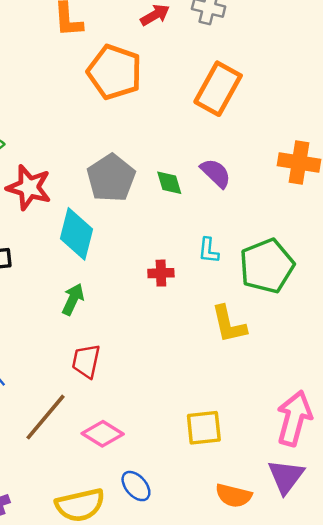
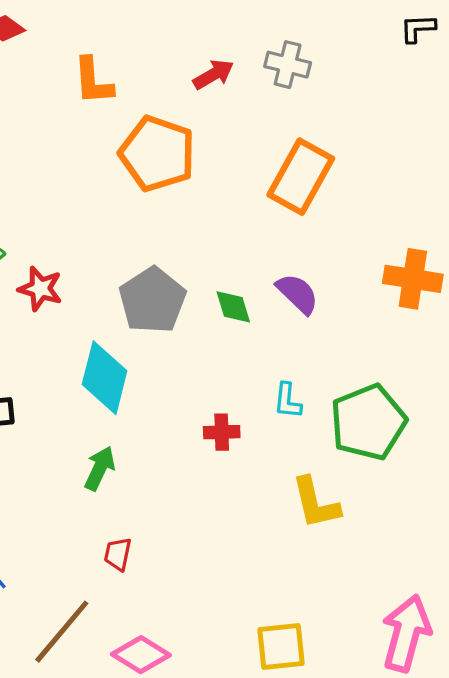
red star: (29, 187) -> (40, 289), moved, size x0.7
red trapezoid: (86, 361) -> (118, 554), size x0.7

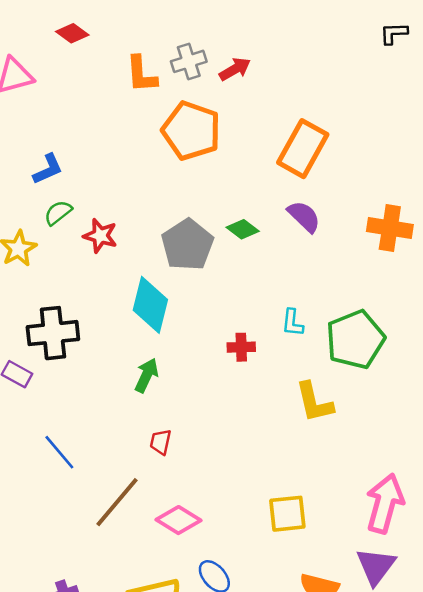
gray cross: (288, 65) -> (189, 61), moved, turned -32
purple semicircle: (297, 294) -> (304, 216), moved
green diamond: (233, 307) -> (243, 229), moved, turned -36

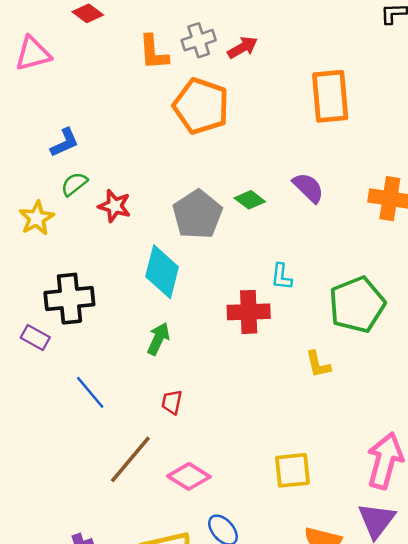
orange rectangle: (303, 149) -> (330, 96), moved, turned -34
cyan L-shape: (293, 323) -> (281, 277), moved
red cross: (241, 347) -> (249, 312), size x1.6
yellow L-shape: (314, 402) -> (318, 364), size x0.7
blue line: (59, 452) -> (90, 392), moved

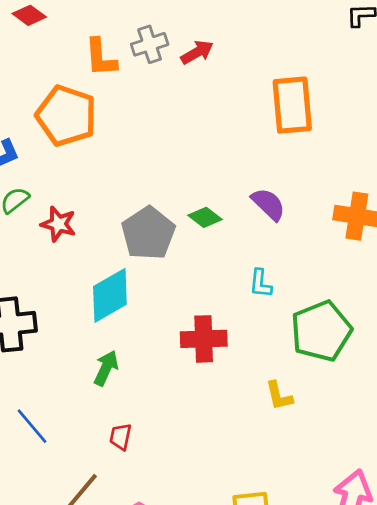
orange pentagon: (201, 106) -> (66, 116), moved
cyan diamond: (162, 272) -> (110, 295), turned 46
cyan L-shape: (281, 277) -> (261, 283), moved

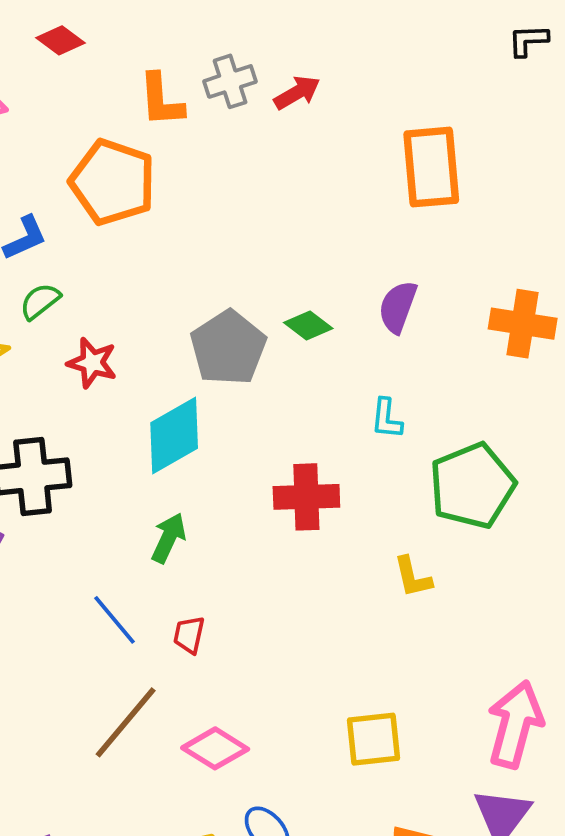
purple semicircle: (268, 204) -> (398, 307), turned -114
red star: (58, 224) -> (92, 363), moved
blue line: (32, 426) -> (115, 620), moved

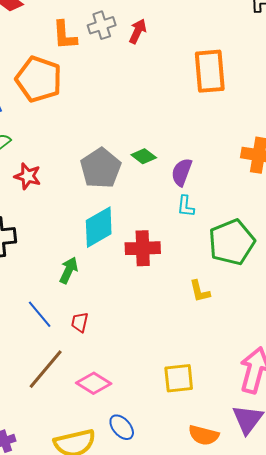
red arrow: (297, 93) -> (138, 31), turned -35
purple semicircle: (398, 307) -> (182, 172), moved
cyan diamond: (174, 435) -> (99, 227), moved

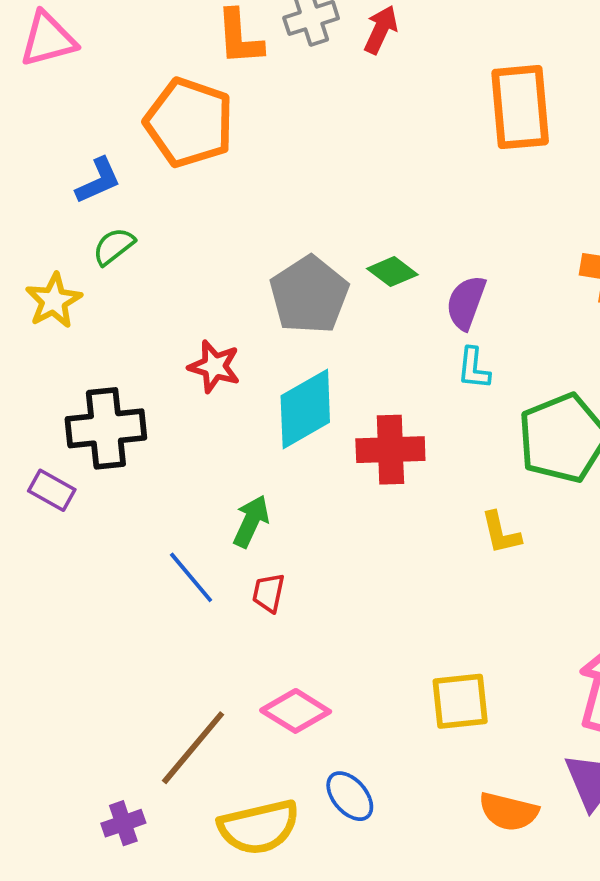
red star: (28, 176) -> (214, 366), moved
green arrow: (69, 270) -> (251, 521), moved
brown line: (46, 369) -> (193, 748), moved

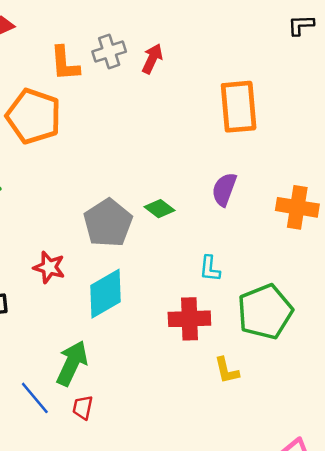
purple semicircle: (466, 303) -> (224, 189), moved
red cross: (390, 450) -> (189, 319), moved
green arrow: (251, 521) -> (72, 363), size x1.4

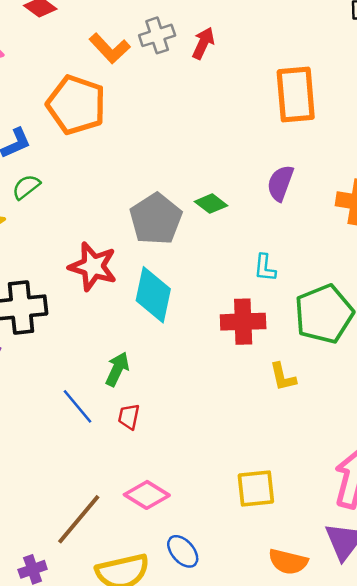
orange L-shape: (65, 63) -> (110, 48), turned -39
red star: (49, 267) -> (93, 266), size x1.4
cyan diamond: (106, 294) -> (153, 295), turned -48
green arrow: (72, 363) -> (117, 369), size x0.7

